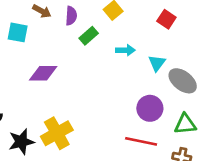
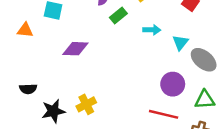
yellow cross: (57, 133) -> (86, 104), size x0.7

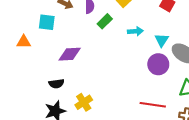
purple circle: (173, 84) -> (158, 64), moved
black semicircle: (28, 89) -> (56, 84), moved

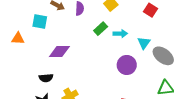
green rectangle: (105, 21) -> (101, 29), moved
purple circle: (158, 64) -> (127, 65), moved

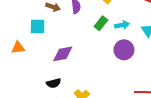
purple circle: (127, 65) -> (124, 50), moved

